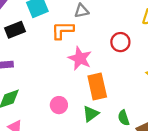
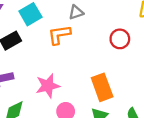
pink star: (80, 58) -> (48, 86), moved, turned -30

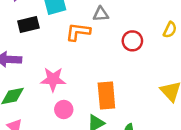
red circle: (120, 39) -> (132, 41), moved

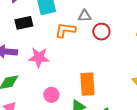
red circle: (132, 41) -> (101, 32), moved
pink star: (53, 79) -> (39, 57), moved

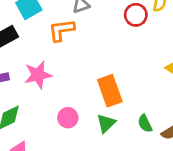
red circle: (101, 32) -> (136, 15), moved

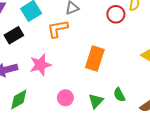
orange rectangle: (110, 91) -> (95, 58), moved, turned 40
green semicircle: (145, 123) -> (119, 95), moved

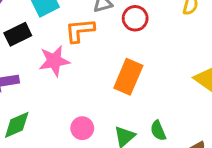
red circle: (116, 14) -> (135, 18), moved
pink star: (40, 65) -> (54, 61), moved

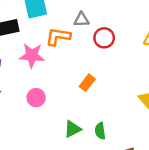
orange rectangle: (128, 77) -> (87, 83), size x0.6
pink circle: (82, 128) -> (36, 98), moved

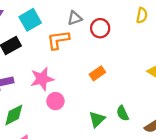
pink star: (32, 56) -> (42, 79), moved
orange rectangle: (87, 83) -> (97, 73), turned 35

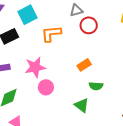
gray triangle: (75, 18) -> (76, 10), moved
green semicircle: (123, 113) -> (96, 86), moved, turned -64
green triangle: (97, 119) -> (82, 105), turned -42

